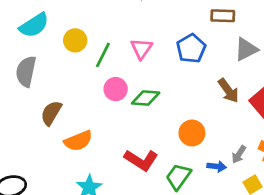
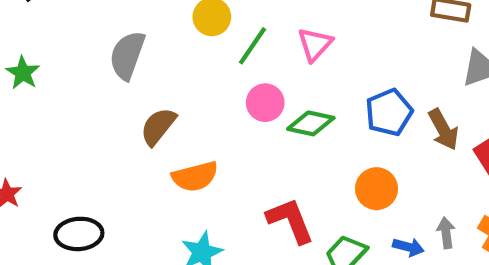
blue pentagon: (191, 48) -> (389, 112), moved
gray arrow: (239, 154) -> (446, 233), turned 132
red L-shape: (141, 160) -> (290, 221), turned -152

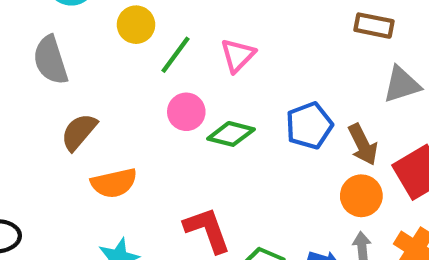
gray semicircle: (127, 55) -> (51, 60), turned -39
orange circle: (376, 189) -> (361, 196), moved

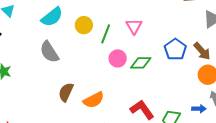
brown semicircle: (79, 132) -> (66, 92), moved

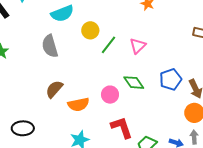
pink circle: (118, 58) -> (110, 95), moved
green diamond: (141, 63) -> (134, 83), turned 40

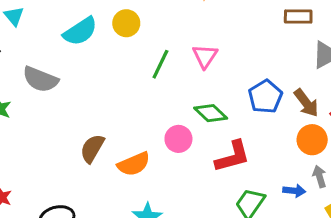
yellow circle: (90, 30) -> (126, 23), moved
gray semicircle: (50, 46) -> (40, 79), moved, turned -40
red L-shape: (122, 127) -> (233, 157), moved, turned 105

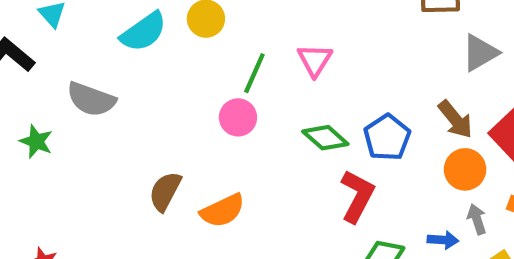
blue pentagon: (265, 97) -> (387, 137), moved
pink circle: (178, 139) -> (238, 117), moved
red L-shape: (233, 157) -> (357, 196), turned -45

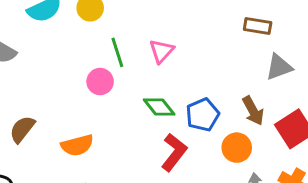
green line: (254, 73) -> (117, 52), turned -52
orange circle: (465, 169) -> (237, 148), moved
brown semicircle: (165, 191) -> (22, 129), moved

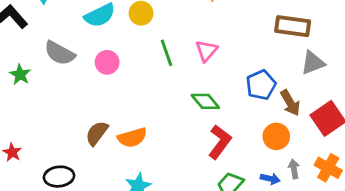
brown rectangle: (258, 26) -> (293, 26), size x1.4
pink circle: (100, 82) -> (107, 62), moved
blue pentagon: (203, 115) -> (261, 85), moved
brown semicircle: (22, 129) -> (97, 133), moved

